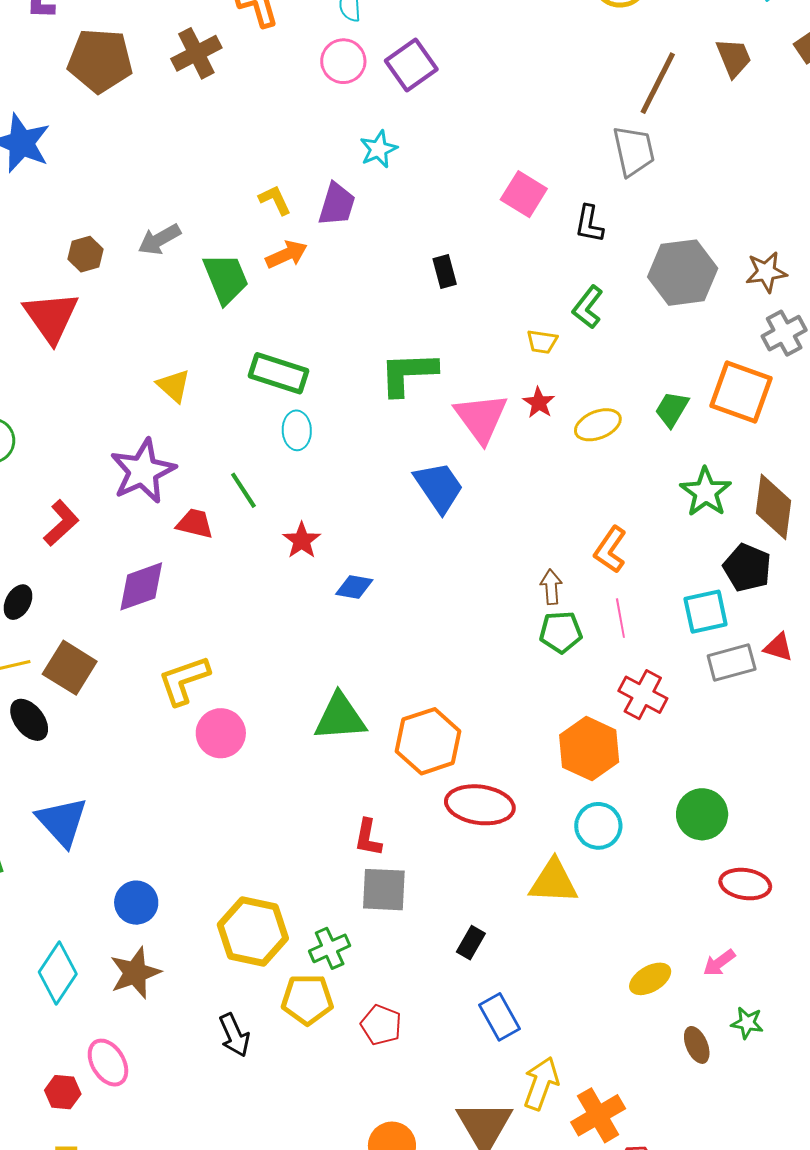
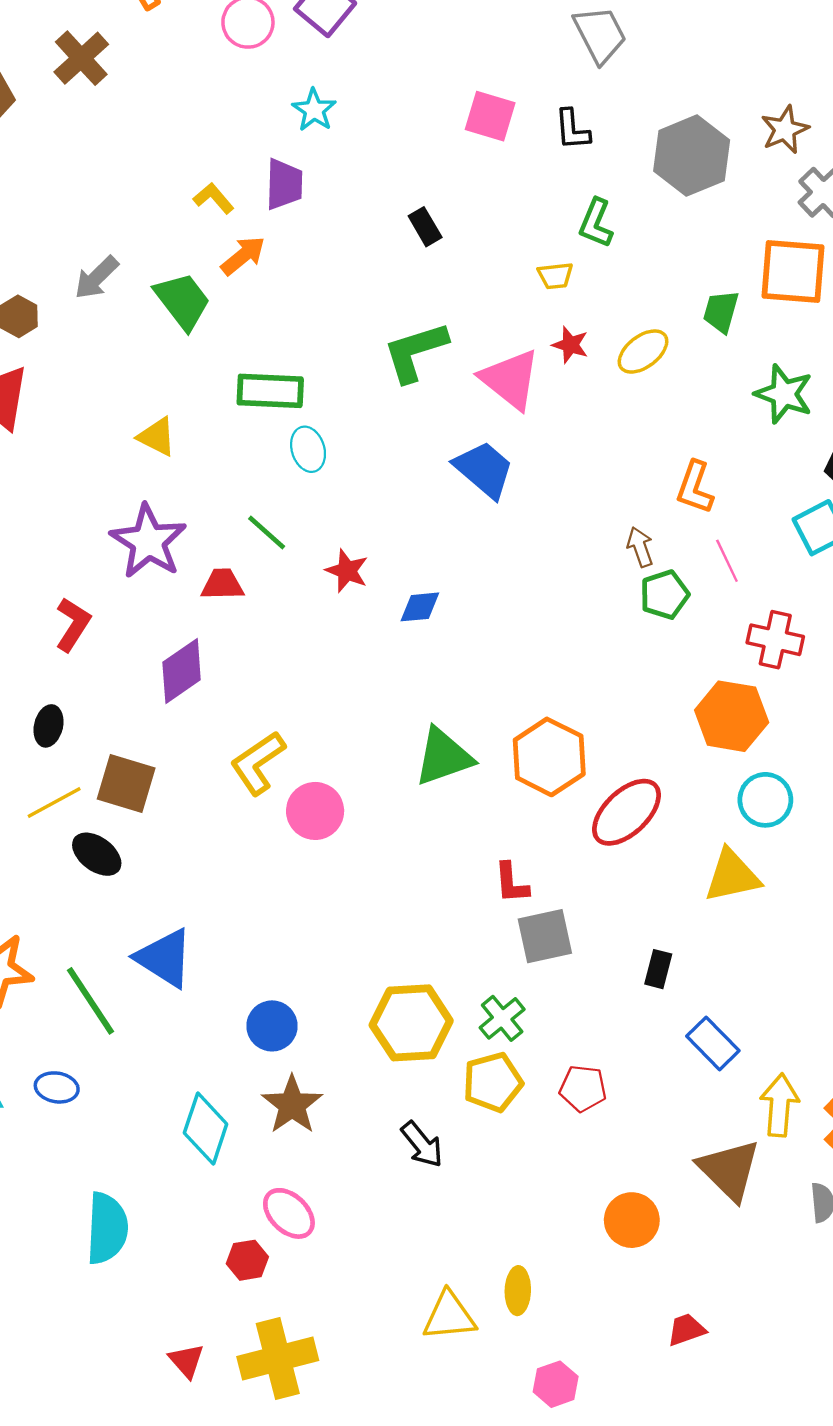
red ellipse: (480, 805) -> (627, 812), turned -36

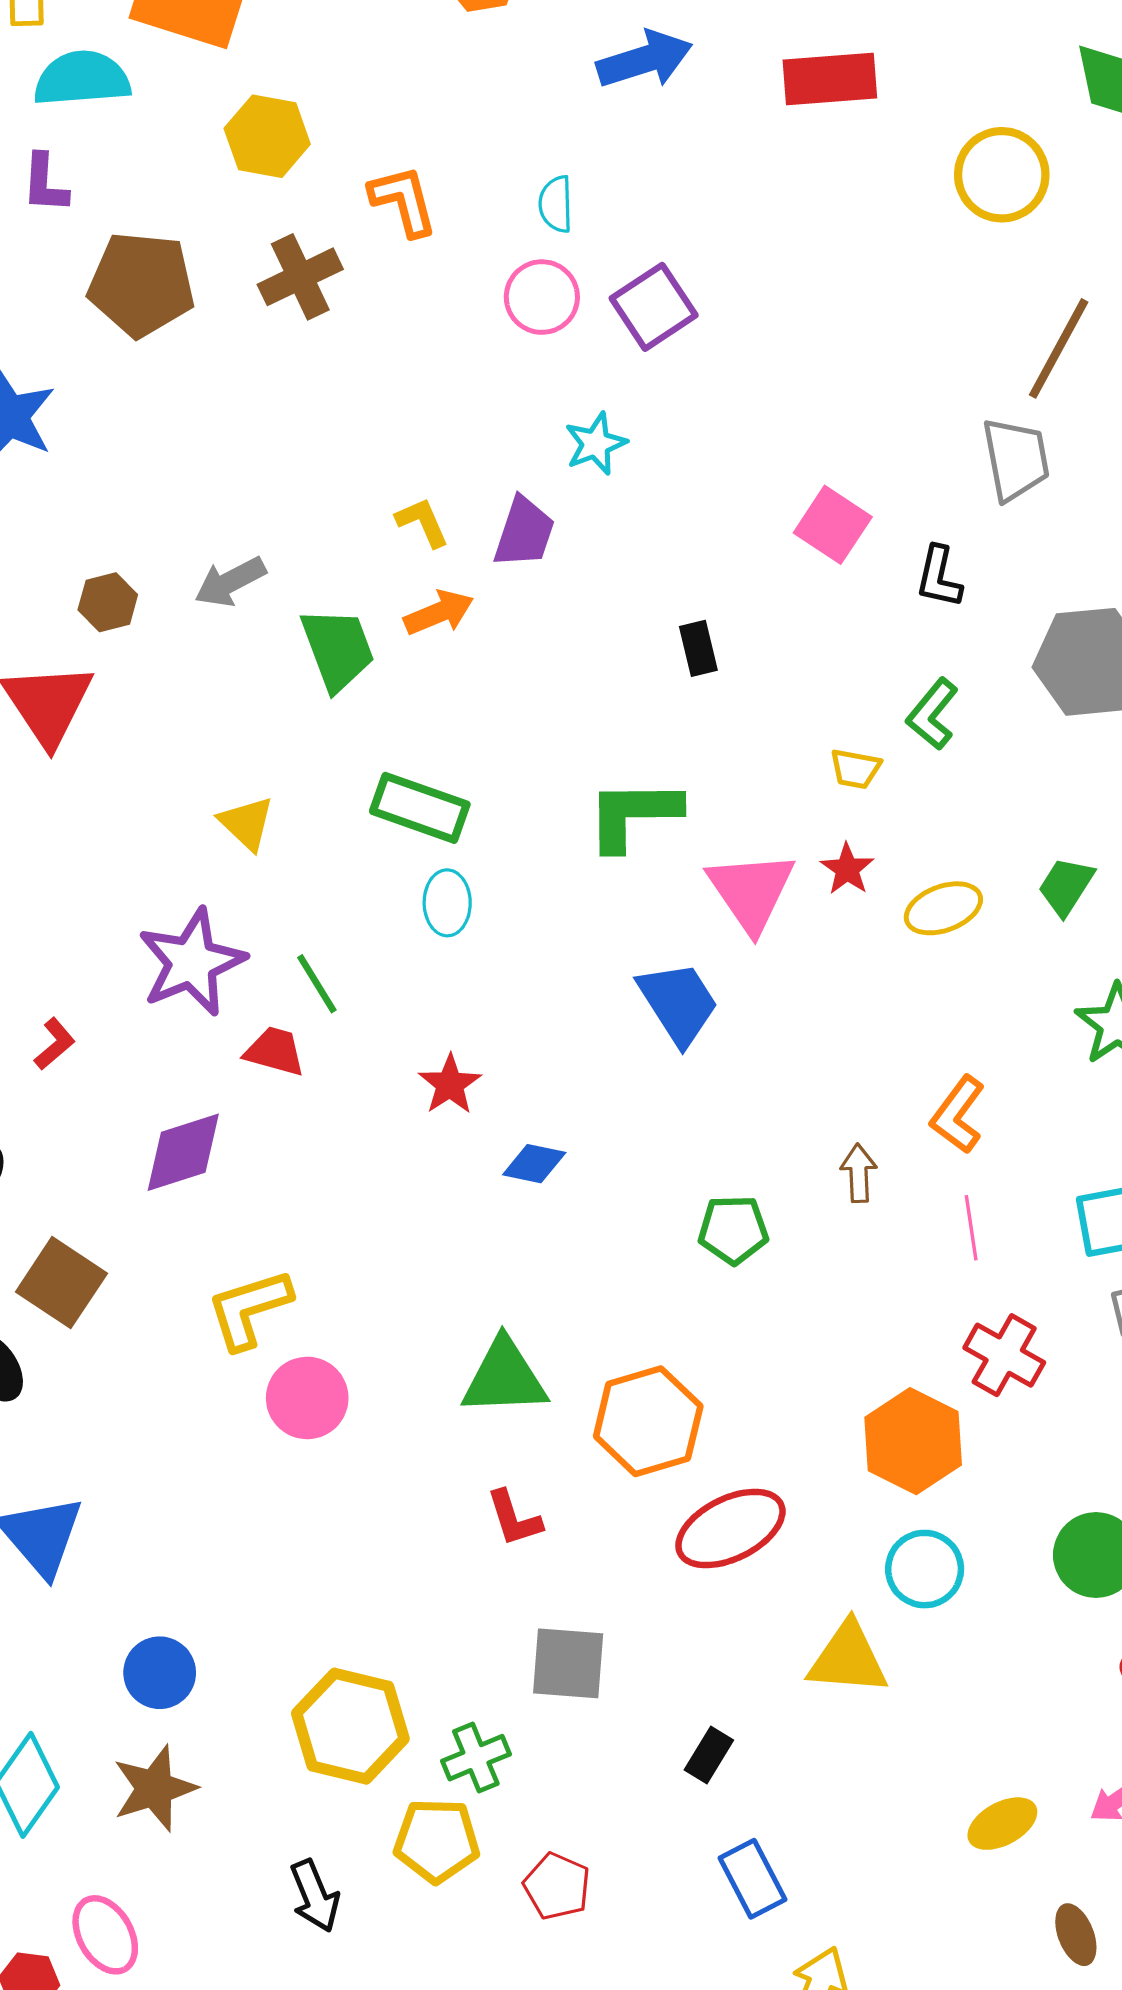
green line: (267, 532) -> (317, 984), moved
green pentagon: (664, 595) -> (733, 1230), moved
red L-shape: (73, 624) -> (55, 1044), size x0.7
red L-shape: (511, 883) -> (514, 1518), moved, turned -30

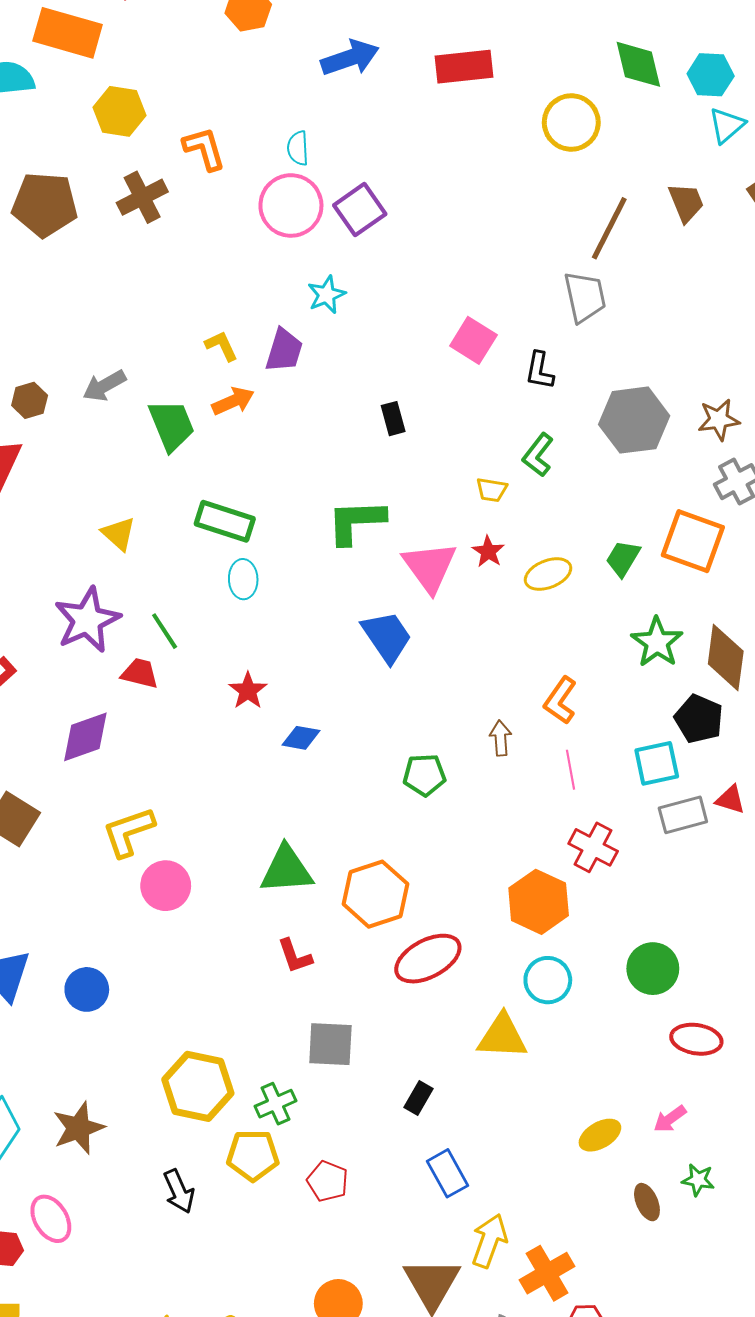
pink circle: (542, 297) -> (291, 205), size x1.4
blue circle: (160, 1673) -> (87, 989), moved

